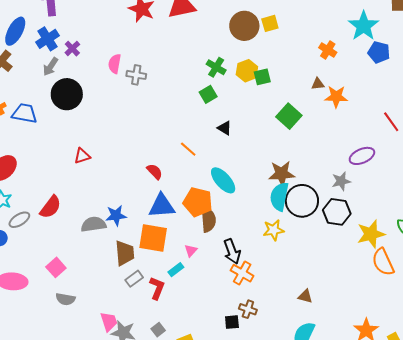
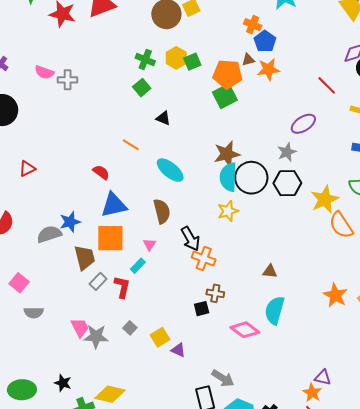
blue pentagon: (379, 52) -> (265, 41), moved, turned 30
pink semicircle: (115, 64) -> (44, 72), turned -72
green square: (289, 116) -> (225, 96), turned 30
orange pentagon: (198, 202) -> (227, 74), moved

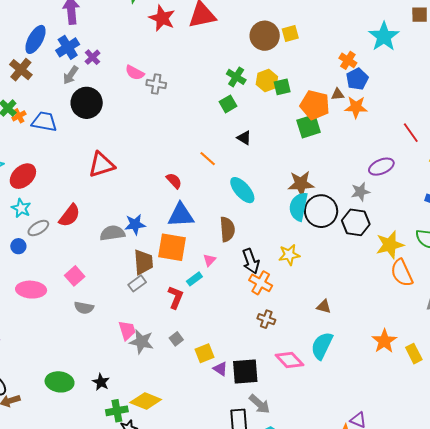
red triangle: (27, 169) -> (102, 165), size x1.6
yellow star: (228, 211) -> (289, 255), moved
gray rectangle: (98, 281) -> (137, 283), moved
black square: (202, 309) -> (245, 372), moved, size x1.8

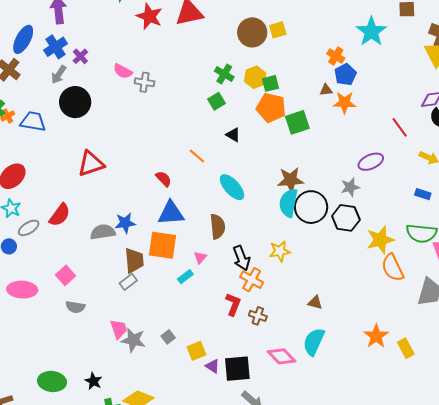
orange pentagon: (315, 105) -> (271, 108), moved
red L-shape: (176, 297) -> (233, 304), moved

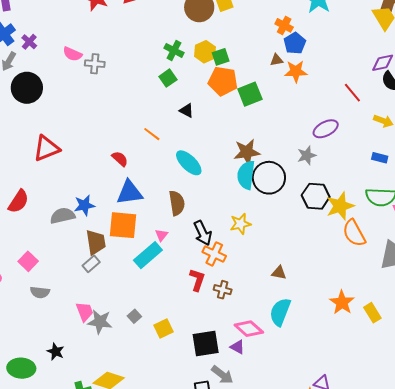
black hexagon: (346, 218) -> (316, 196), moved
cyan rectangle: (185, 277) -> (148, 255), size x1.8
purple triangle: (213, 366) -> (237, 347), moved
black star: (93, 381) -> (56, 352), moved

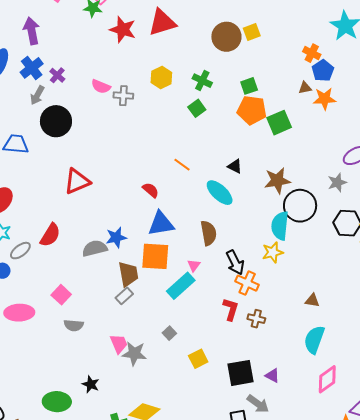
yellow hexagon: (205, 52) -> (161, 77), moved
black triangle: (187, 111) -> (235, 166), moved
cyan semicircle: (246, 175) -> (280, 226), moved
gray square: (134, 316) -> (169, 333), moved
pink diamond: (249, 329) -> (327, 379), moved, turned -76

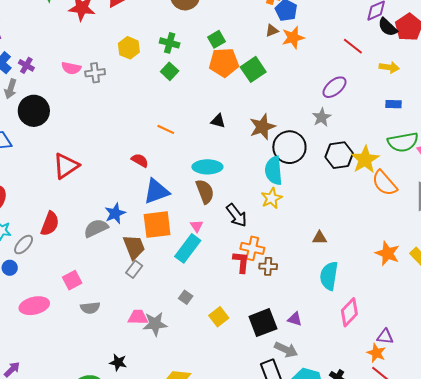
cyan ellipse: (220, 193) -> (207, 167), moved, turned -32
orange cross: (247, 283) -> (252, 248), moved
pink square: (61, 295) -> (72, 280), turned 30
pink trapezoid: (119, 344) -> (138, 317), turned -55

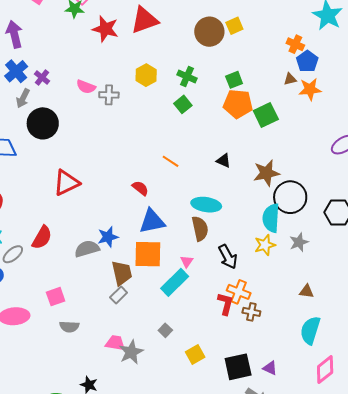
gray star: (322, 117) -> (299, 242), moved
gray star: (155, 324) -> (131, 352), turned -30

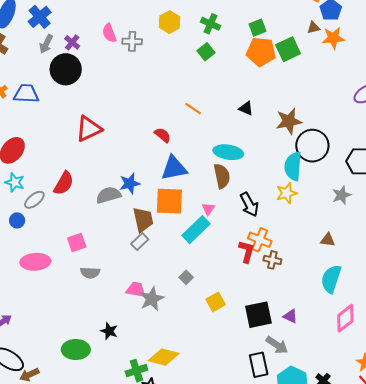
purple cross: (42, 77) -> (72, 42), moved
pink semicircle: (86, 87) -> (109, 33), turned 48
green square: (266, 115) -> (288, 49), moved
gray star: (299, 242) -> (342, 195), moved

